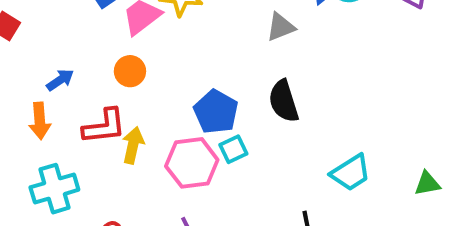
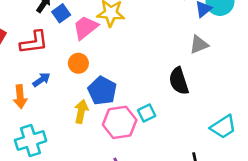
gray triangle: (281, 27) -> (199, 45), moved
blue arrow: (60, 80) -> (41, 80), moved
blue pentagon: (216, 112) -> (102, 91), moved
red L-shape: (104, 126) -> (34, 42), moved

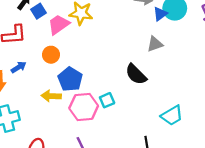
black semicircle: (179, 81) -> (136, 74), turned -30
yellow arrow: (81, 111) -> (51, 96), turned -102

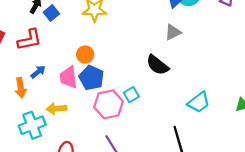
pink trapezoid: (59, 24) -> (69, 77), moved, turned -55
orange circle: (51, 55) -> (85, 55), moved
yellow arrow: (51, 96) -> (56, 109), moved

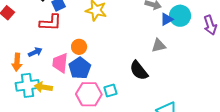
red L-shape: (30, 40) -> (51, 23), moved
cyan cross: (32, 125) -> (27, 85), moved

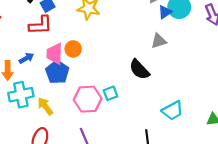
pink trapezoid: (60, 63) -> (55, 54), moved
blue pentagon: (80, 68) -> (57, 72), moved
yellow arrow: (43, 87) -> (45, 106), moved, turned 48

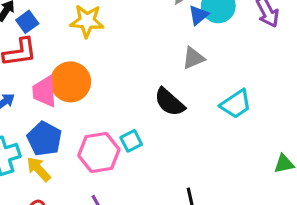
orange circle: (73, 49) -> (71, 82), size x1.6
blue pentagon: (57, 72) -> (44, 139), moved
cyan trapezoid: (173, 110) -> (236, 104), moved

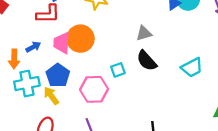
gray triangle: (193, 58) -> (144, 33), moved
cyan square: (131, 141) -> (118, 70), moved

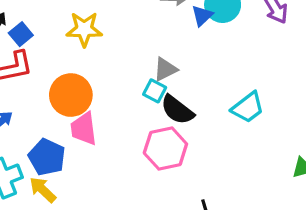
pink trapezoid: (62, 43) -> (84, 129), moved
cyan square: (118, 70) -> (155, 91), moved, turned -32
pink hexagon: (94, 89) -> (165, 148), moved

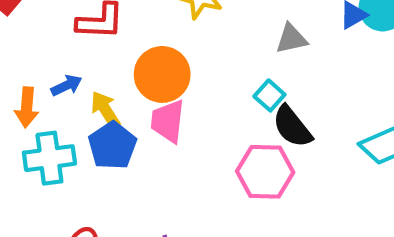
gray triangle: (165, 69) -> (291, 39), moved
yellow arrow: (43, 190) -> (105, 110), moved

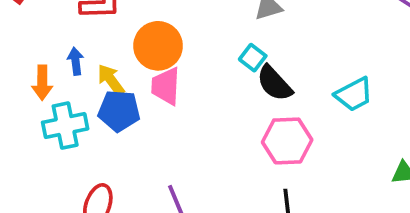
blue arrow: (67, 85) -> (76, 61), turned -68
blue pentagon: (112, 146) -> (119, 111), turned -30
pink hexagon: (265, 172) -> (287, 141), moved

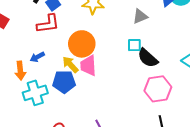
cyan square: (253, 58) -> (134, 45), turned -32
blue arrow: (76, 61) -> (37, 57), turned -104
yellow arrow: (111, 80) -> (70, 65), moved

